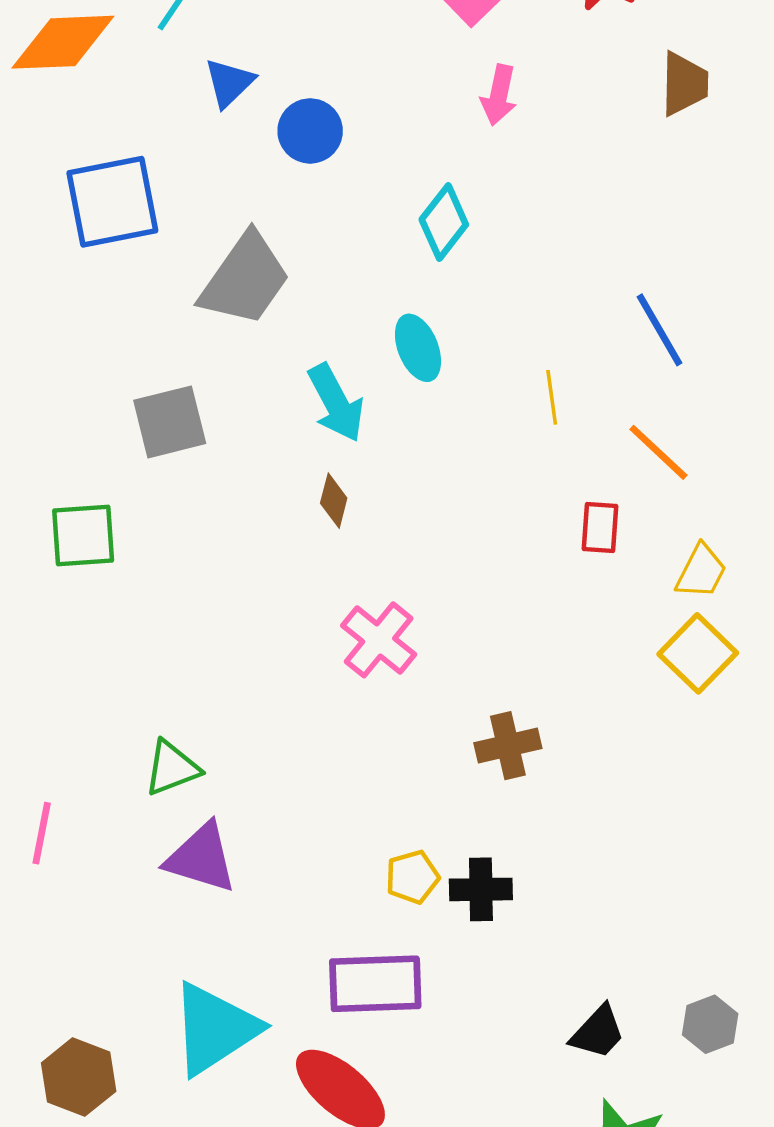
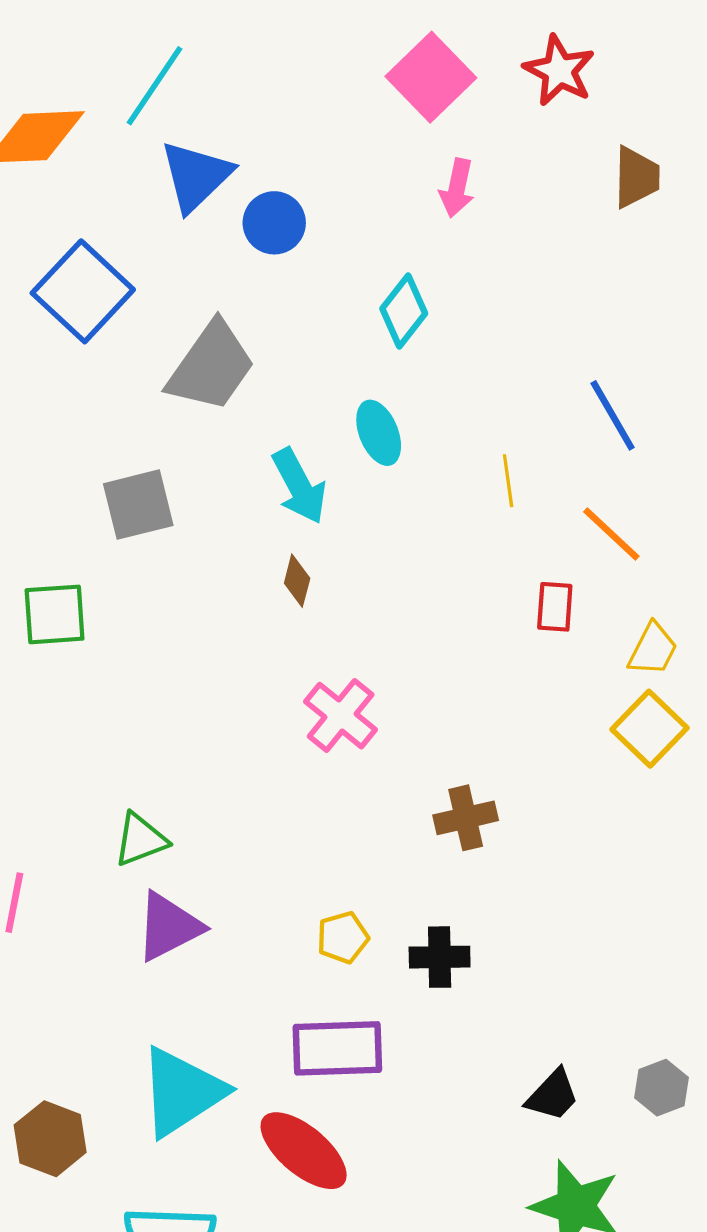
blue triangle: (229, 83) -> (196, 176), size x1.5
blue square: (112, 202) -> (83, 291), turned -36
purple triangle: (201, 858) -> (169, 927), turned -44
yellow pentagon: (412, 877) -> (343, 937), moved

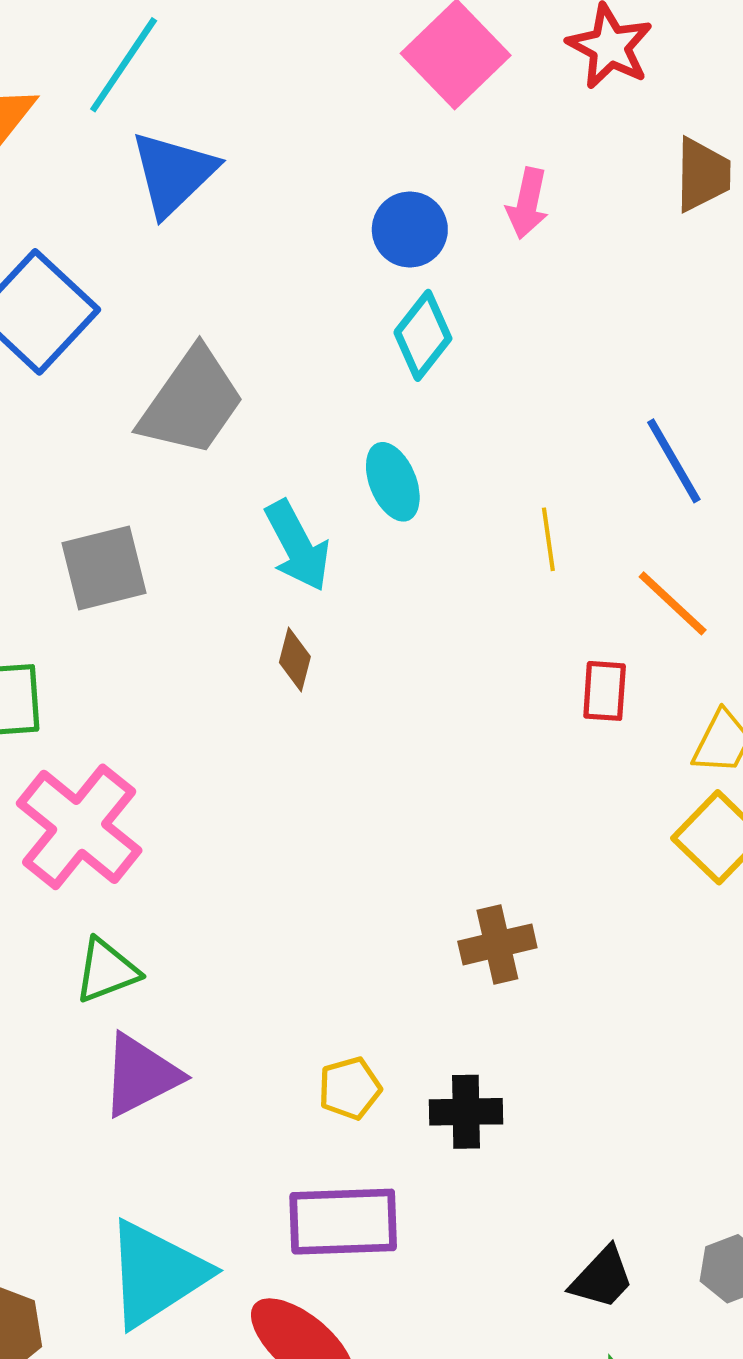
pink arrow: (457, 188) -> (527, 203), moved
blue circle: (274, 223) -> (410, 230), moved
pink cross: (341, 716) -> (79, 827), moved, size x1.4

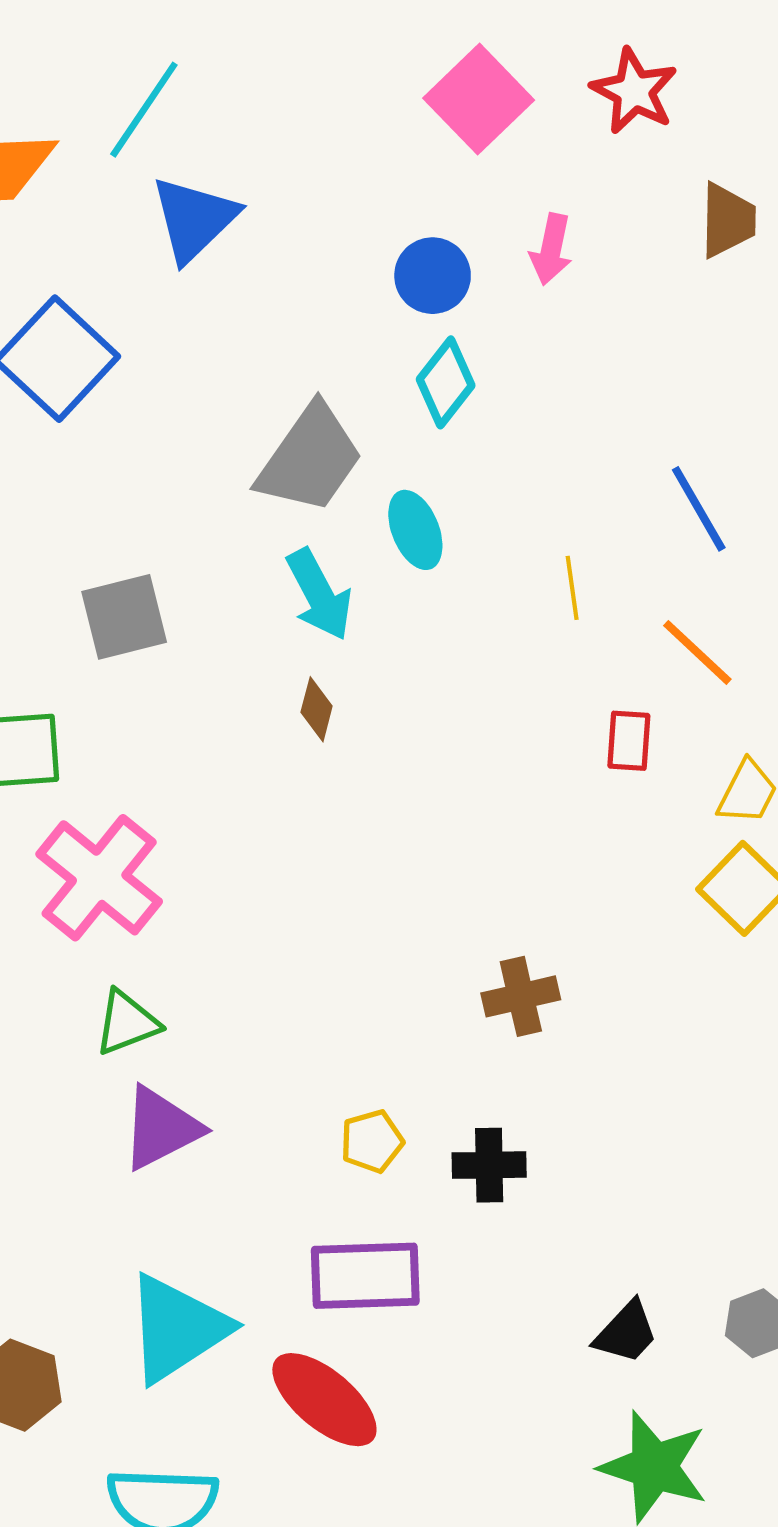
gray trapezoid: (192, 402) -> (310, 459), moved

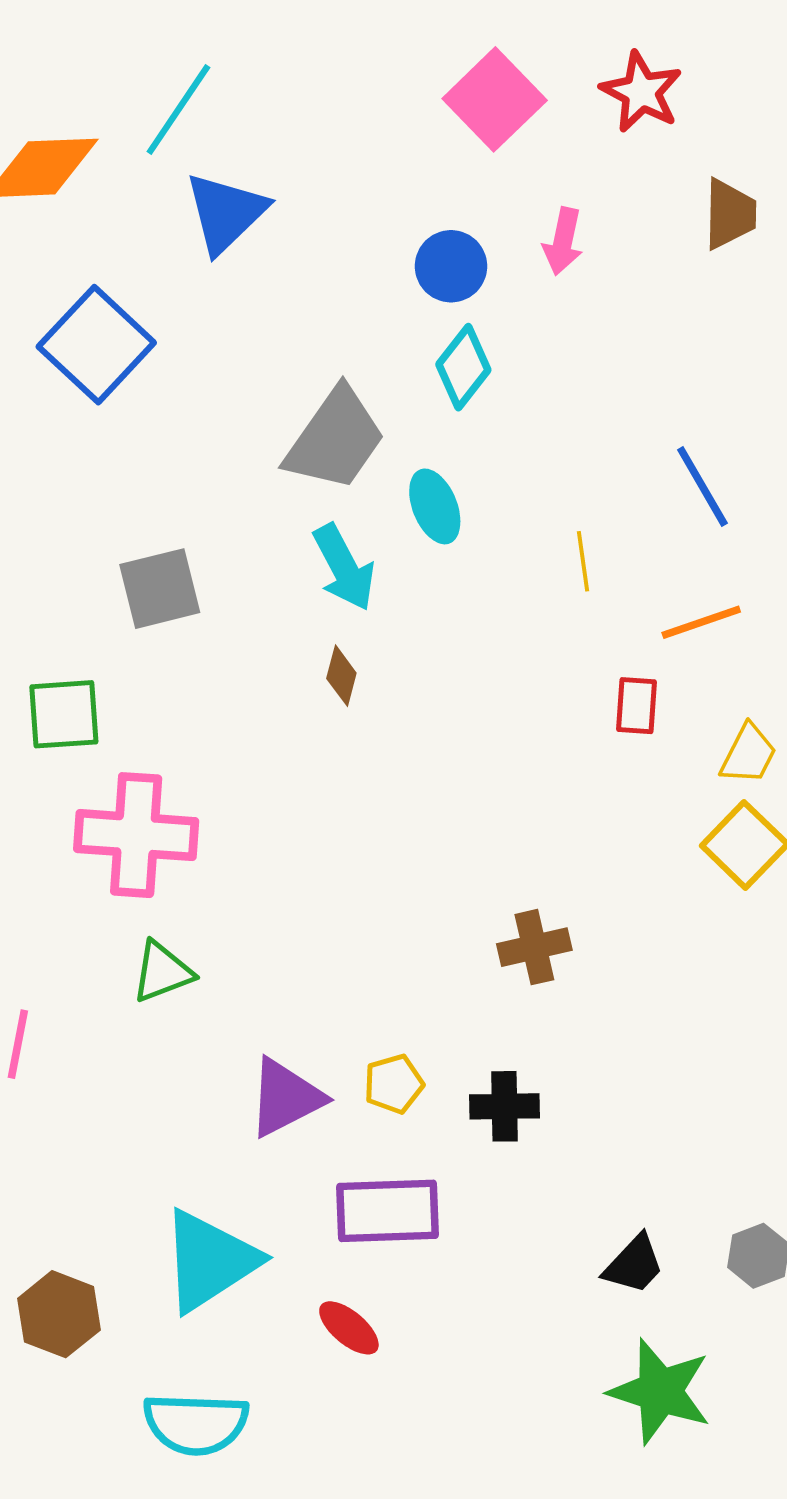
orange line: (697, 652) -> (701, 622), turned -62
pink cross: (99, 878) -> (136, 835), turned -35
purple triangle: (161, 1128) -> (285, 1098), moved
red ellipse: (324, 1400) -> (349, 1328), size x0.6

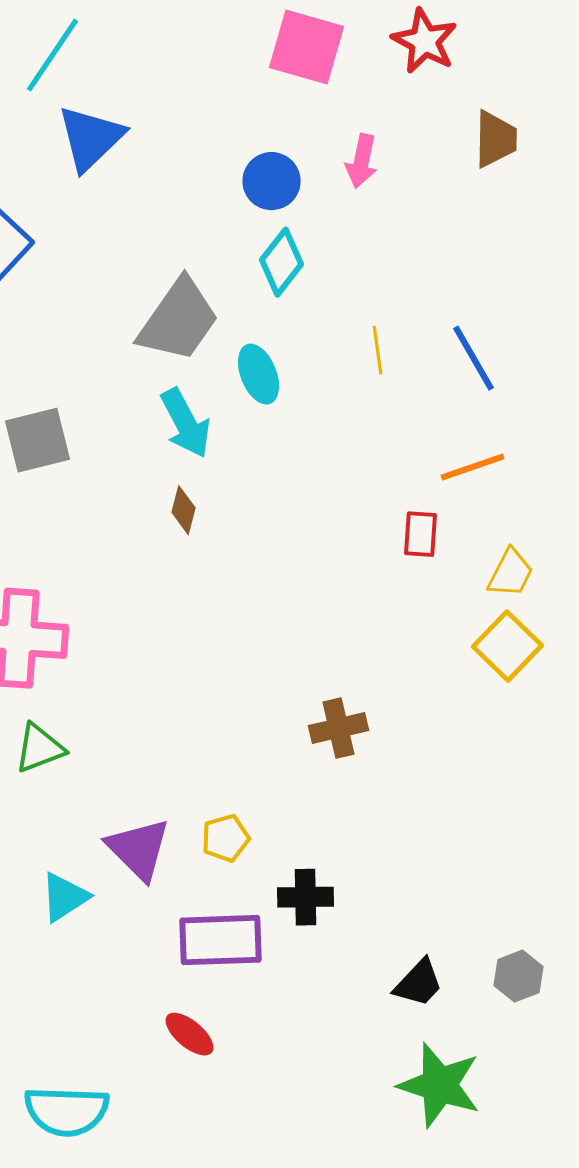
pink square: (495, 99) -> (306, 47), turned -30
yellow line: (583, 561) -> (378, 350), moved
purple triangle: (285, 1098) -> (138, 849), turned -48
black cross: (505, 1106) -> (306, 897), moved
cyan triangle: (210, 1261) -> (64, 897), moved, size x0.6

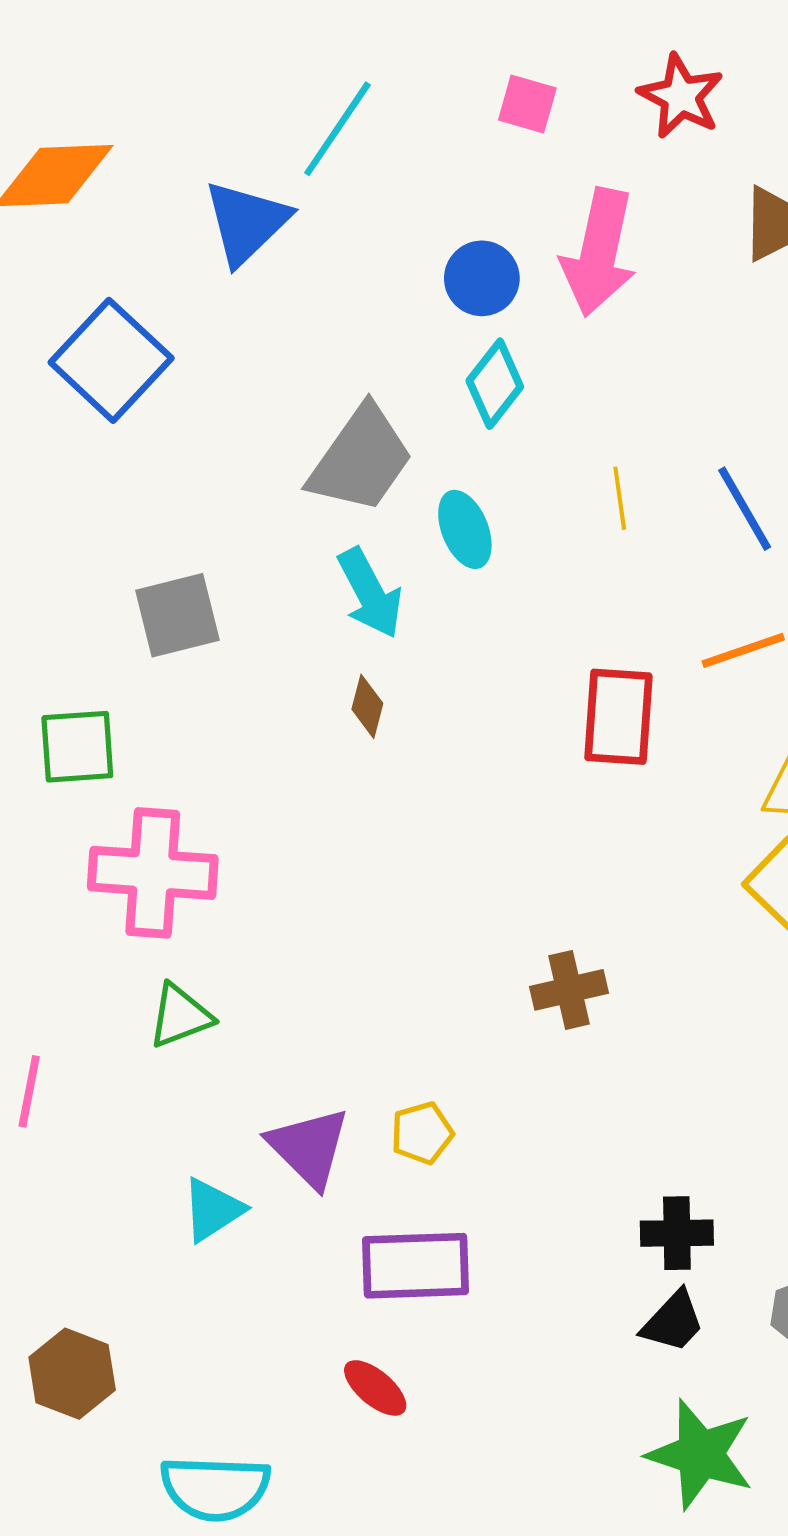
pink square: (306, 47) -> (527, 104), size x0.6
cyan line: (52, 55) -> (337, 129), moved
pink arrow: (362, 161) -> (599, 252), size x1.8
red rectangle: (420, 534) -> (618, 717), moved, size x1.6
black cross: (306, 897) -> (677, 1233), moved

